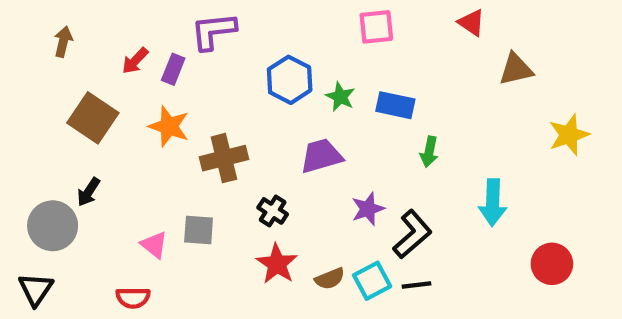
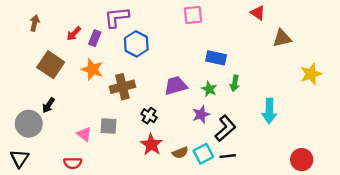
pink square: (376, 27) -> (193, 15), moved
blue hexagon: (290, 80) -> (136, 44), moved
green star: (340, 97) -> (209, 89), moved
red circle: (552, 264) -> (302, 160), moved

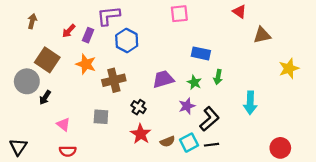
gray circle: (29, 124) -> (27, 81), moved
pink triangle: (84, 134) -> (63, 124), moved

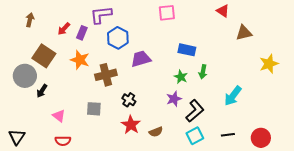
purple trapezoid: (163, 79) -> (141, 59), moved
cyan arrow: (250, 103) -> (233, 96), turned 35
cyan square: (189, 143) -> (195, 136), moved
black line: (212, 145) -> (228, 135), moved

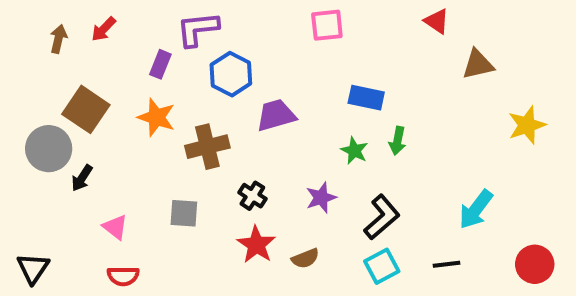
red arrow: (64, 29) -> (104, 29), moved
cyan arrow: (233, 96) -> (476, 209), moved
purple star: (174, 99) -> (321, 198), moved
red circle: (261, 138) -> (535, 264), moved

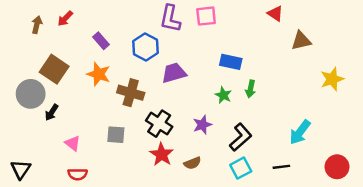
purple L-shape: (198, 29) -> (170, 19), moved, turned -72
purple rectangle: (160, 64) -> (101, 41), turned -63
brown cross: (207, 147) -> (131, 93), turned 30
black cross: (252, 196) -> (159, 124), size x1.5

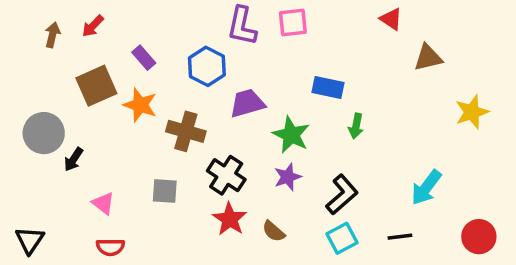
brown square: (54, 69) -> (96, 86), moved, turned 32
green star: (223, 95) -> (291, 135), moved, size x1.5
brown semicircle: (192, 163) -> (274, 231), turned 63

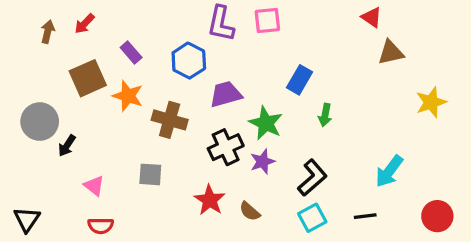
red triangle: (391, 19) -> (372, 17), moved
blue rectangle: (328, 87) -> (299, 80), turned -72
black cross: (226, 175) -> (226, 147), moved, turned 32

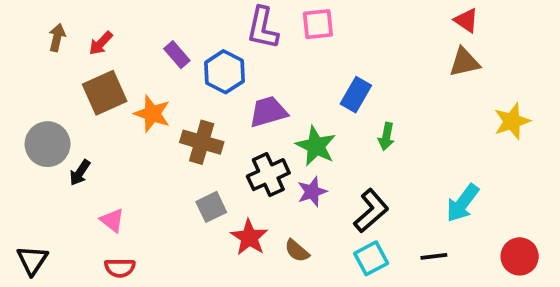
red triangle: (372, 17) -> (466, 20), moved
red arrow: (85, 24) -> (101, 43), moved
purple rectangle: (131, 53) -> (177, 55), moved
gray square: (150, 174) -> (211, 207), moved, turned -30

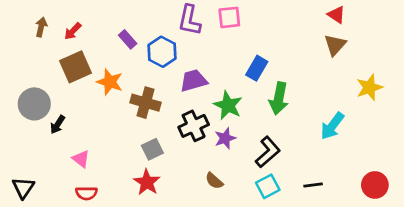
brown triangle: (464, 62) -> (335, 45), turned -35
green arrow: (386, 136) -> (279, 98), size x1.6
cyan arrow: (462, 203) -> (332, 126), moved
red star: (249, 237) -> (147, 182), moved

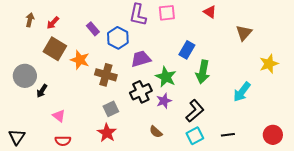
red triangle: (336, 15) -> (210, 12), moved
brown square: (75, 67) -> (55, 49), turned -35

